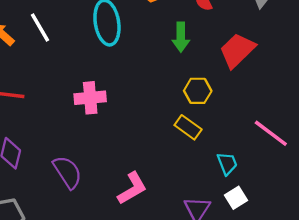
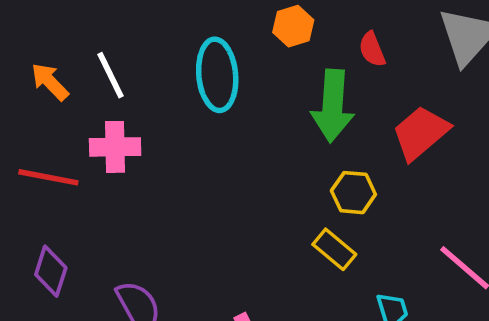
green arrow: (181, 37) -> (333, 106), size x1.5
pink cross: (90, 98) -> (115, 147), moved

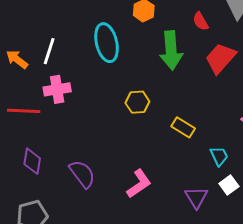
red semicircle: (372, 49) -> (201, 21), moved
white line: (111, 75) -> (49, 51), turned 52
yellow hexagon: (353, 193) -> (137, 102), moved

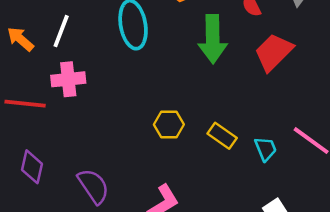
yellow hexagon: (137, 102) -> (169, 125), moved
cyan trapezoid: (219, 156) -> (266, 149), moved

